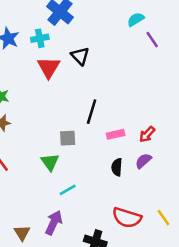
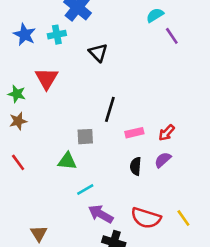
red triangle: (49, 67) -> (46, 78), moved
green triangle: (50, 162) -> (67, 161), turned -48
purple arrow: (54, 223) -> (101, 214), moved, turned -85

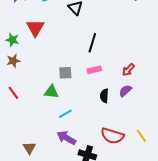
black line: (110, 109) -> (92, 43), moved
pink rectangle: (134, 133) -> (94, 70), moved
purple arrow: (101, 214) -> (66, 138), moved

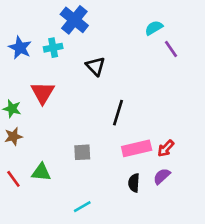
pink rectangle: (94, 70) -> (137, 148), moved, size x1.5
green triangle: (51, 92) -> (41, 172), moved

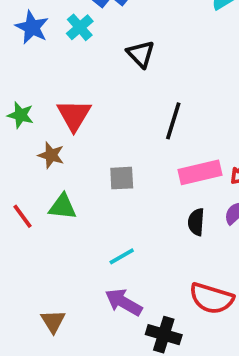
cyan cross: (53, 48) -> (80, 27), turned -30
red triangle: (43, 93) -> (74, 115), moved
brown star: (13, 136) -> (51, 155), moved, turned 30

